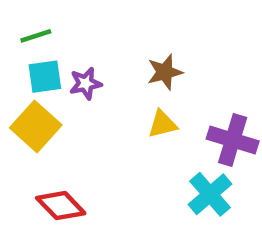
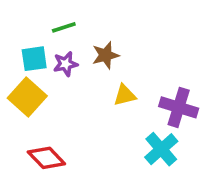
green line: (36, 36) -> (64, 27), moved
brown star: (165, 72) -> (106, 55), moved

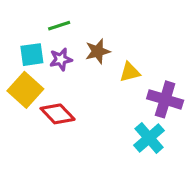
yellow triangle: (125, 95) -> (130, 72), moved
red diamond: (46, 158) -> (58, 114), moved

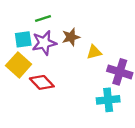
purple star: (61, 59) -> (44, 43), size x1.5
cyan cross: (149, 138) -> (108, 100), turned 35

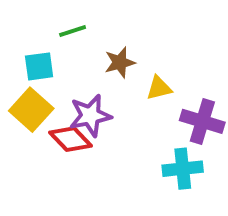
purple star: (44, 43) -> (90, 116), moved

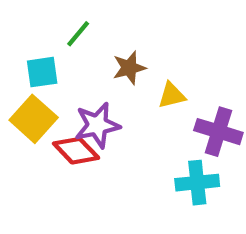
green line: (73, 31) -> (78, 34), turned -32

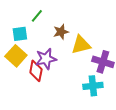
yellow triangle: (172, 95) -> (81, 45), size x1.5
red diamond: (76, 151) -> (36, 71), turned 55

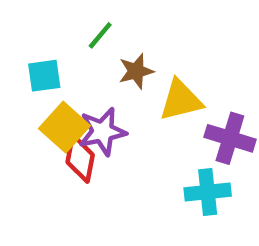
green line: (37, 16) -> (100, 35), moved
yellow square: (16, 56) -> (64, 127), moved

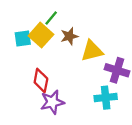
yellow square: (64, 127) -> (41, 35), moved
purple star: (102, 132) -> (52, 102), moved

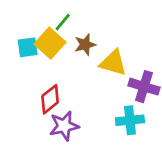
yellow triangle: (92, 51) -> (113, 63), turned 30
red diamond: (41, 80) -> (50, 99), turned 40

